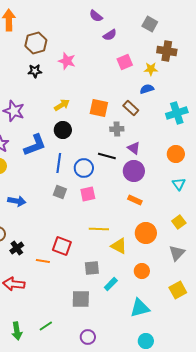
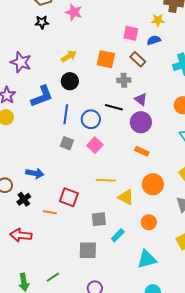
pink square: (125, 62) -> (131, 33), moved, turned 35
pink square: (88, 194) -> (95, 145), turned -35
blue arrow: (17, 201) -> (35, 173), moved

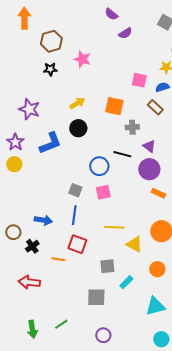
brown rectangle: (138, 59) -> (155, 107), moved
blue line: (66, 114) -> (74, 215), moved
pink square: (95, 145) -> (103, 192), turned 35
orange rectangle: (142, 151) -> (158, 193), moved

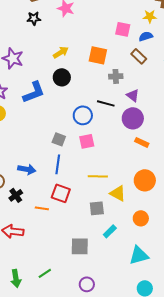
gray square: (107, 266) -> (97, 208), moved

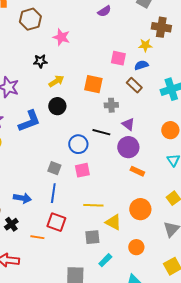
black star: (34, 18) -> (40, 61), moved

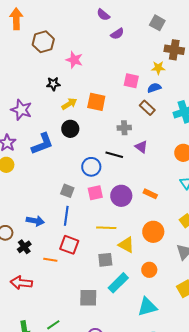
orange square: (93, 84) -> (96, 102), moved
purple circle: (128, 147) -> (121, 196), moved
cyan rectangle: (105, 260) -> (118, 283), size x1.5

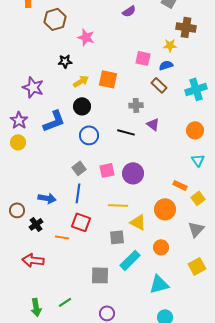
blue circle: (91, 167) -> (89, 135), moved
gray square: (67, 191) -> (79, 168), turned 32
orange rectangle: (150, 194) -> (180, 185), moved

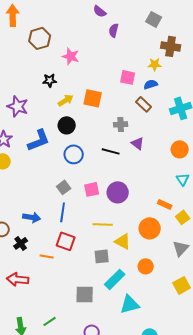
purple semicircle: (129, 11) -> (114, 30), turned 136
cyan triangle: (159, 284) -> (130, 304), moved

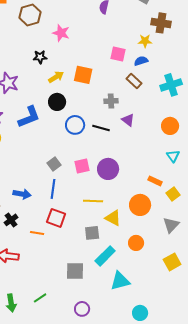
blue circle: (74, 154) -> (75, 125), moved

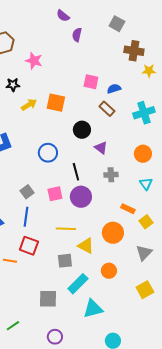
yellow star: (145, 41) -> (149, 71), moved
gray cross: (111, 101) -> (111, 175), moved
black circle: (57, 102) -> (82, 130), moved
black line: (101, 128) -> (76, 172), moved, turned 60

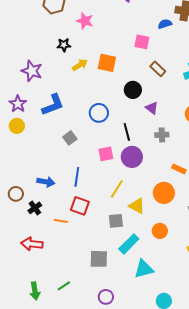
blue semicircle: (114, 89) -> (165, 24), moved
gray square: (27, 192) -> (70, 138), moved
yellow line: (66, 229) -> (117, 189), turned -60

